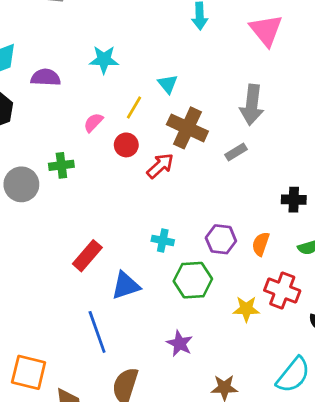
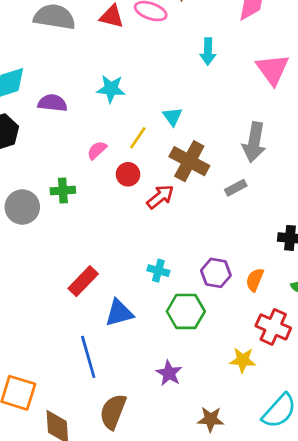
yellow star: (246, 309) -> (243, 360), moved

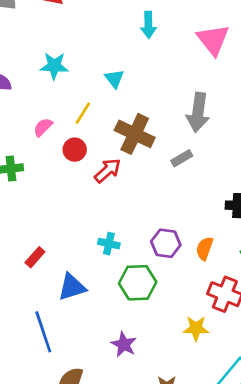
cyan triangle: (172, 117) -> (114, 79), moved
red rectangle: (83, 281) -> (35, 257), size x0.7

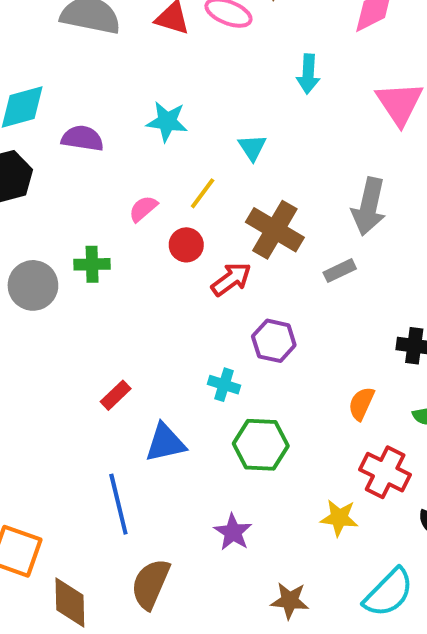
purple hexagon: (166, 243) -> (274, 341), moved

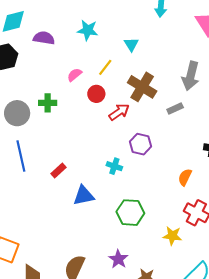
green hexagon: (261, 445) -> (130, 213), moved
blue line: (118, 504) -> (21, 156), moved
purple star: (233, 532) -> (118, 259), moved

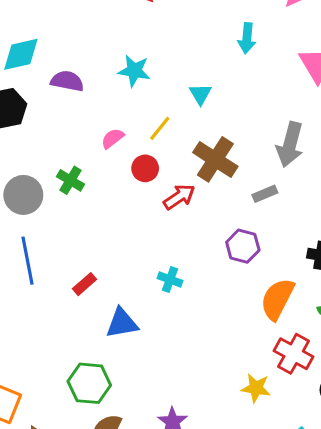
green cross: (48, 103) -> (70, 180), turned 30
purple hexagon: (140, 144) -> (243, 246), moved
orange semicircle: (185, 177) -> (277, 299), size x1.6
green hexagon: (130, 213) -> (89, 383), moved

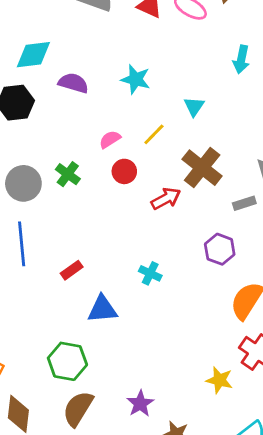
red circle: (145, 168) -> (124, 171), moved

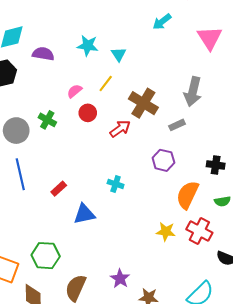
cyan arrow: (241, 59) -> (162, 22), turned 48
cyan triangle: (194, 106) -> (119, 54), moved
green hexagon: (67, 361) -> (46, 256), moved
yellow star: (219, 380) -> (166, 232), moved

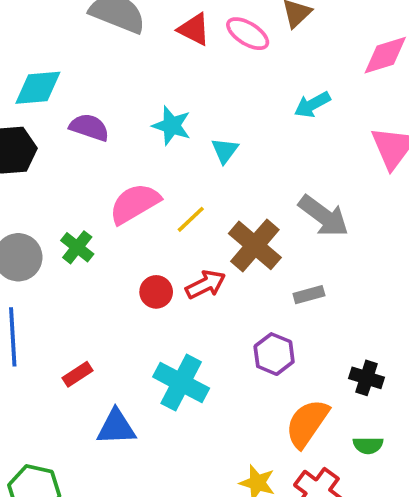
yellow line: (106, 83) -> (191, 219), moved
pink semicircle: (74, 91) -> (135, 204), size x1.8
gray arrow: (193, 92) -> (324, 216), moved, turned -76
red circle: (88, 113) -> (156, 292), moved
cyan cross: (116, 184) -> (181, 383), size x1.8

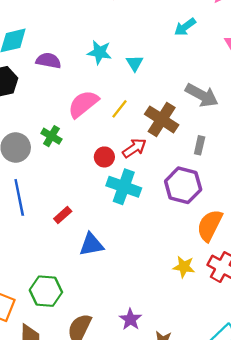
gray rectangle: (309, 295) -> (200, 145), turned -54
purple hexagon: (274, 354) -> (183, 185), size x1.4
cyan cross: (181, 383) -> (124, 187), moved

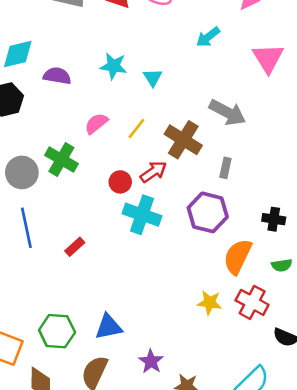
pink semicircle: (83, 104) -> (96, 123), size x0.7
green cross: (51, 136) -> (61, 159), size x1.4
blue triangle: (91, 245) -> (109, 327), moved

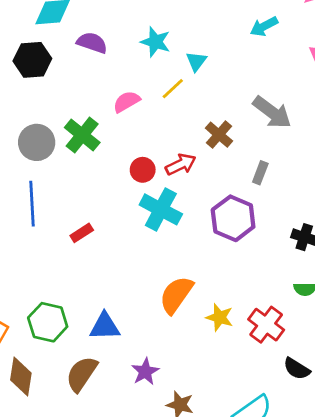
yellow line: (136, 128) -> (173, 89), moved
brown cross: (183, 140) -> (219, 135), size x0.7
orange semicircle: (238, 257) -> (176, 295), moved

